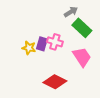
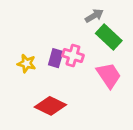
yellow star: (29, 48) -> (27, 63), moved
red diamond: (55, 82) -> (50, 106), moved

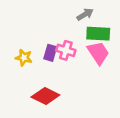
green rectangle: (109, 37) -> (98, 34), turned -40
pink trapezoid: (109, 75) -> (98, 53), moved

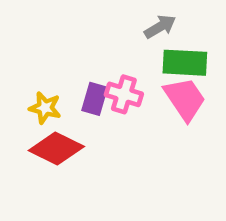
red diamond: (45, 96) -> (56, 148), moved

